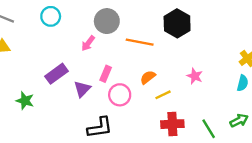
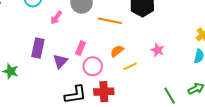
pink arrow: (88, 43) -> (56, 18), moved
purple rectangle: (57, 74) -> (38, 48), turned -42
red cross: (172, 124) -> (104, 92), moved

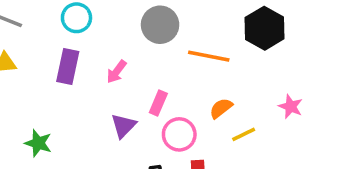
pink arrow: (56, 18) -> (117, 72), moved
purple rectangle: (38, 48) -> (68, 67), moved

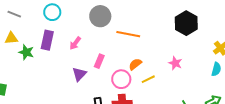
black hexagon: (264, 28) -> (186, 23), moved
pink circle: (179, 134) -> (121, 79), moved
green star: (38, 143) -> (26, 52), moved

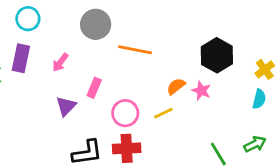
black hexagon: (186, 23) -> (217, 55), moved
orange semicircle: (135, 64) -> (176, 86), moved

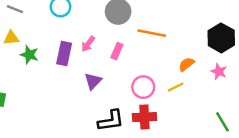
purple rectangle: (21, 58) -> (64, 54), moved
pink rectangle: (94, 88) -> (117, 51), moved
pink star: (201, 91) -> (219, 71), moved

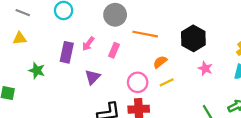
black hexagon: (221, 38) -> (193, 38), moved
green star: (29, 55) -> (37, 71), moved
orange semicircle: (186, 64) -> (160, 62), moved

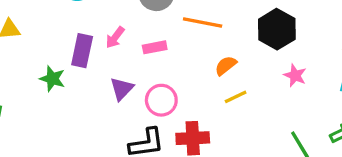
pink rectangle: (114, 50) -> (155, 47), turned 56
green star: (37, 71) -> (52, 79), moved
pink circle: (138, 82) -> (161, 100), moved

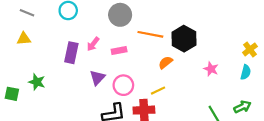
black hexagon: (277, 29) -> (184, 39), moved
green star: (52, 79) -> (37, 82), moved
yellow line: (236, 97) -> (158, 91), moved

